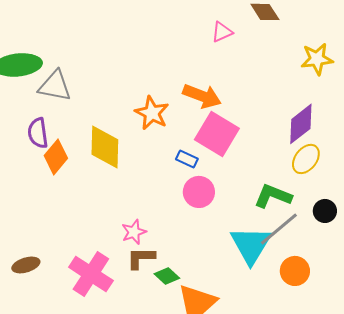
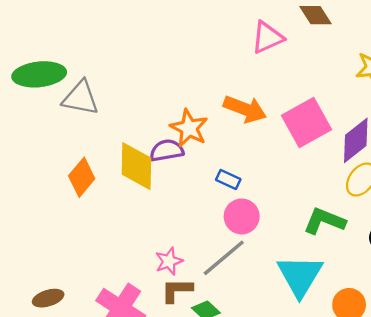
pink triangle: (222, 32) -> (267, 37), size x1.4
purple semicircle: (38, 133) -> (167, 150), moved, turned 88
pink square: (217, 134) -> (307, 122), moved, turned 30
gray line: (279, 229) -> (224, 258), moved

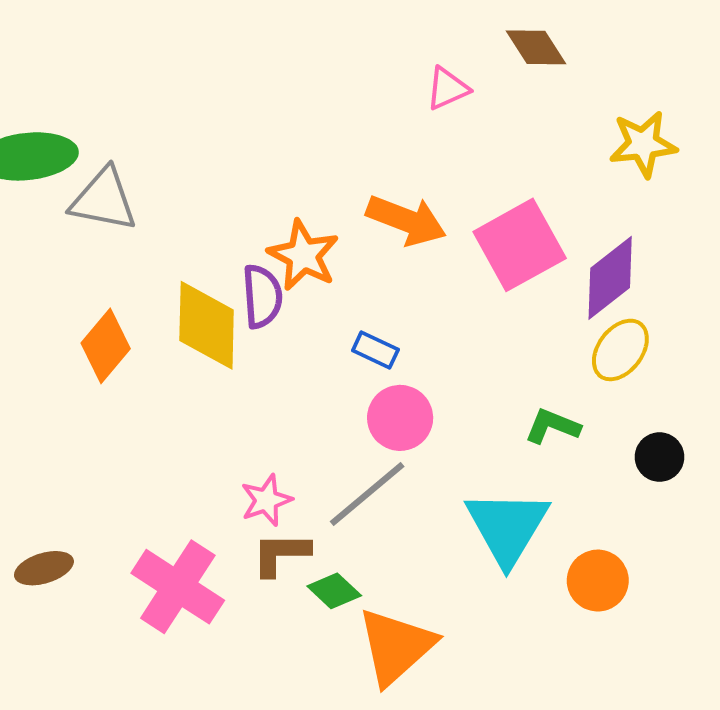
pink triangle: (267, 37) -> (447, 89), size x0.7
purple semicircle: (167, 150) -> (262, 296), turned 96
green L-shape: (324, 221) -> (552, 426), size x0.7

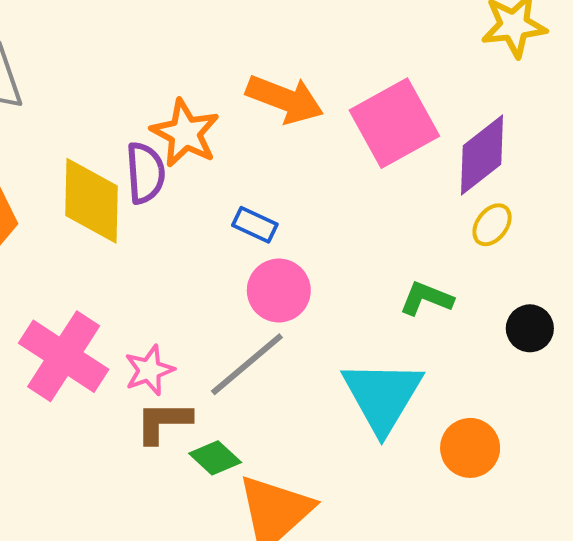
yellow ellipse: (620, 350) -> (492, 225), size x0.7
pink cross: (178, 587) -> (64, 356), moved

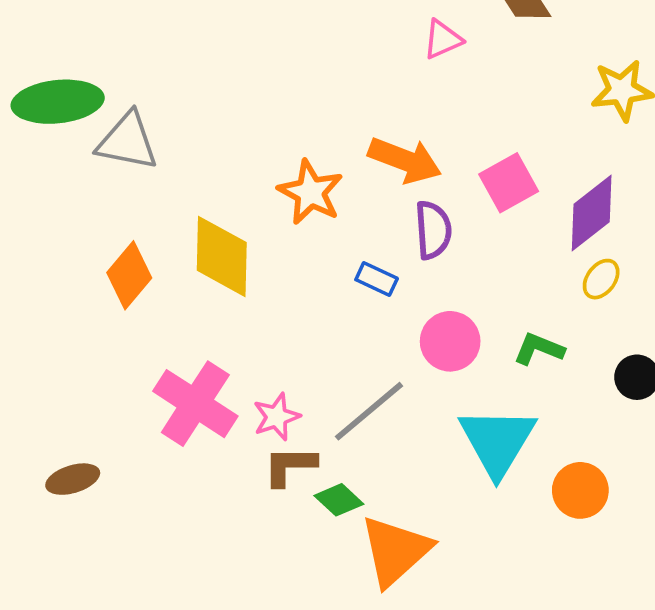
pink square: (394, 123) -> (509, 183), size x0.7
purple semicircle: (145, 173) -> (433, 230), moved
pink circle: (279, 291) -> (450, 341), moved

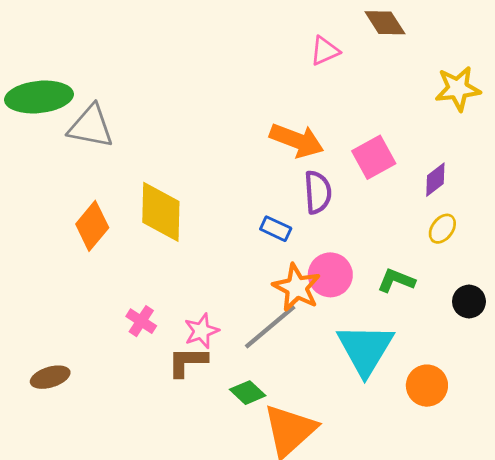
orange star: (310, 192) -> (297, 287), moved
purple diamond: (592, 213) -> (435, 180), size x0.6
pink cross: (195, 404) -> (141, 321), size x0.5
brown L-shape: (290, 466) -> (187, 362), moved

